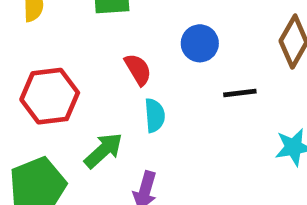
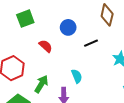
cyan semicircle: (155, 115) -> (77, 76), moved

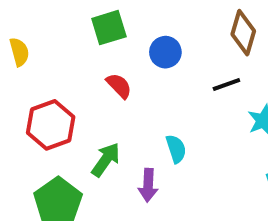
green square: (25, 19) -> (109, 28), moved
black line: (91, 43) -> (226, 84), moved

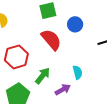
red semicircle: (119, 86) -> (51, 40), size x1.6
purple arrow: (148, 185) -> (63, 90), turned -126

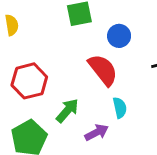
red semicircle: (51, 40) -> (103, 70), moved

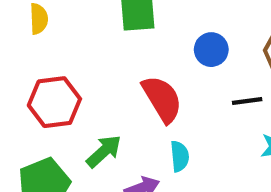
blue circle: (119, 36) -> (211, 50), moved

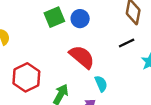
blue circle: (211, 50) -> (80, 19), moved

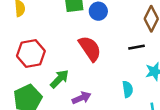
cyan semicircle: (101, 84) -> (128, 89), moved

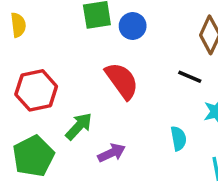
black line: (137, 47) -> (190, 77), turned 35

